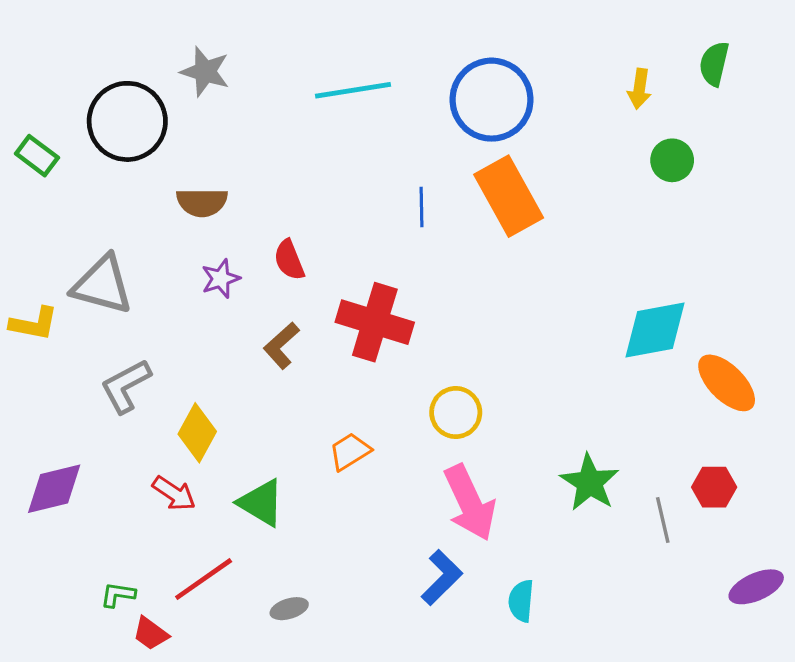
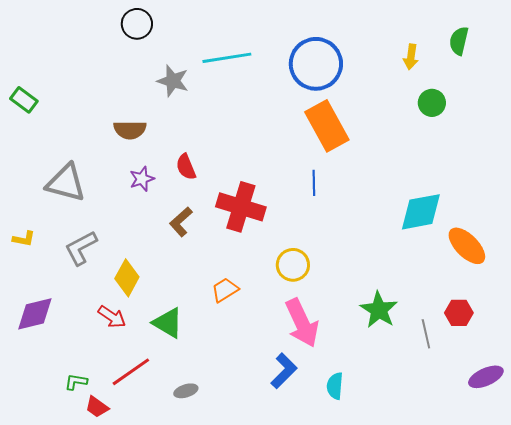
gray star: (205, 72) -> (173, 81), moved
black circle: (127, 121) -> (137, 24), moved, size x0.6
blue line: (421, 207) -> (314, 183), moved
yellow L-shape: (34, 324) -> (24, 239), moved, size x0.7

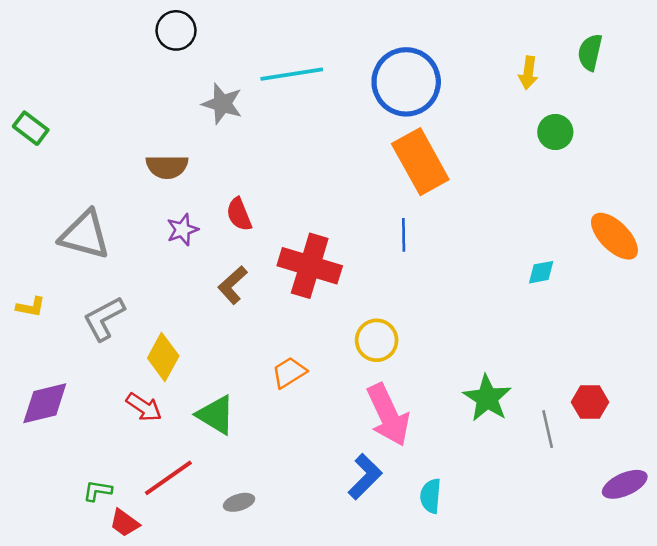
cyan diamond: (421, 212) -> (541, 272), size x0.5
orange ellipse: (467, 246) -> (614, 236), moved

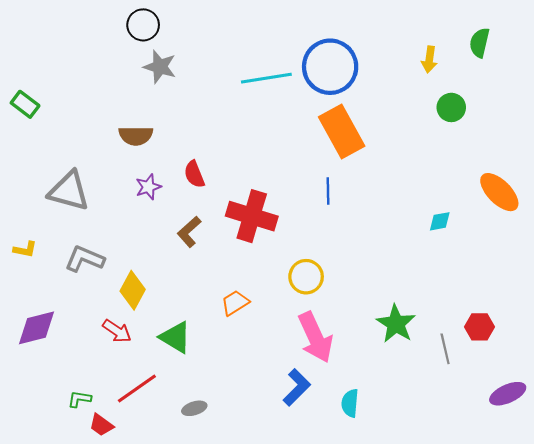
cyan line: (292, 74) -> (266, 78), moved
gray star: (222, 104) -> (160, 67), moved
gray L-shape: (104, 318) -> (85, 259), turned 51

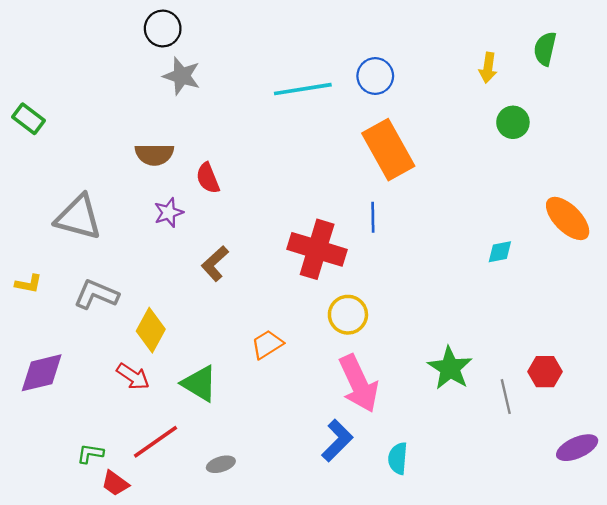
blue circle: (330, 67) -> (375, 76), size x0.6
red semicircle: (194, 174) -> (208, 178), moved
red cross: (252, 216) -> (317, 249), moved

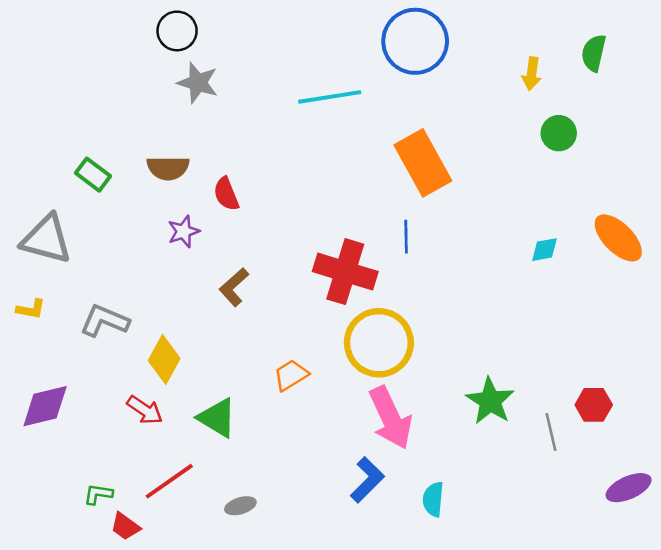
blue circle: (375, 76) -> (415, 41), moved, size x1.6
green rectangle: (28, 119) -> (93, 175), moved
gray triangle: (78, 217) -> (46, 239), moved
cyan diamond: (500, 252) -> (544, 250), moved
yellow circle: (348, 315) -> (379, 343), size x1.6

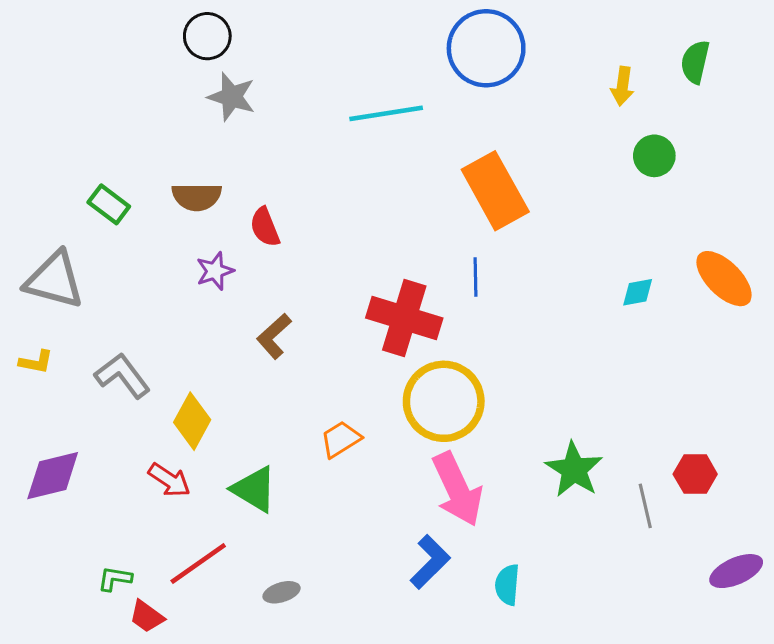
gray L-shape: (105, 321) -> (122, 376), turned 30

